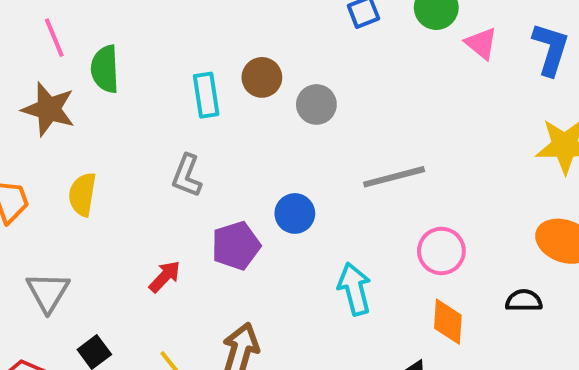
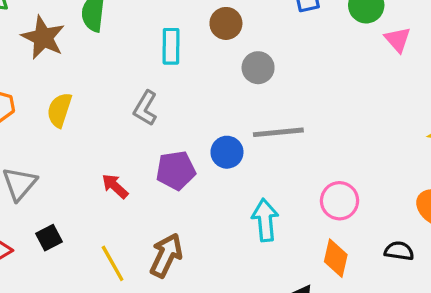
brown circle: (262, 77) -> (226, 23), moved
gray line: (394, 177) -> (278, 132), moved
red arrow: (165, 277) -> (115, 186), turned -100

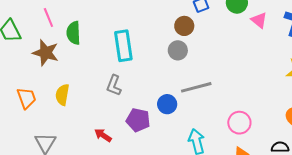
brown circle: (226, 23) -> (184, 26), moved
cyan rectangle: (171, 46) -> (123, 46), size x1.4
purple pentagon: (176, 170) -> (138, 120), turned 30

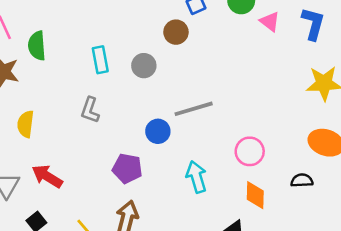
cyan rectangle: (123, 46) -> (100, 60), size x0.7
gray circle: (178, 50) -> (144, 66), moved
purple pentagon: (138, 120) -> (127, 168), moved
red arrow: (103, 135) -> (47, 176), moved, size x1.4

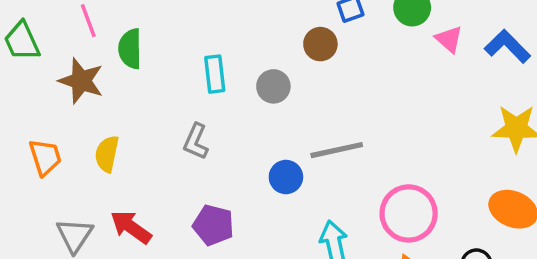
blue L-shape: (313, 24) -> (507, 46), turned -64
pink circle: (250, 151) -> (409, 213), size x1.4
purple pentagon: (127, 168) -> (213, 225), moved

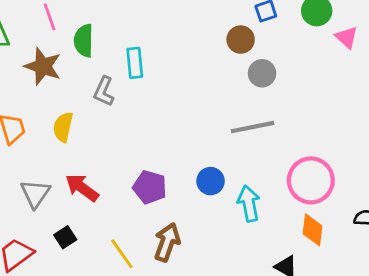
cyan rectangle: (215, 74) -> (135, 63), moved
gray circle: (273, 86) -> (262, 73), moved
gray L-shape: (196, 141) -> (104, 91), moved
blue circle: (286, 177) -> (210, 181), moved

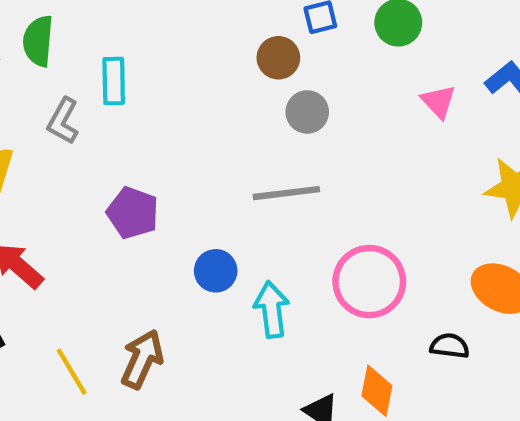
pink triangle: (347, 37) -> (438, 102), moved
purple pentagon: (150, 187) -> (133, 213), moved
orange diamond: (313, 230) -> (377, 391), moved

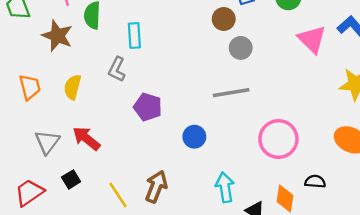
pink triangle: (438, 102) -> (312, 39), size x1.5
gray L-shape: (63, 121) -> (117, 69), moved
cyan arrow: (272, 310) -> (225, 187), moved
black semicircle: (450, 346) -> (315, 182), moved

